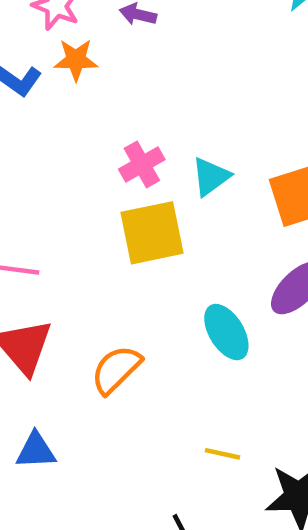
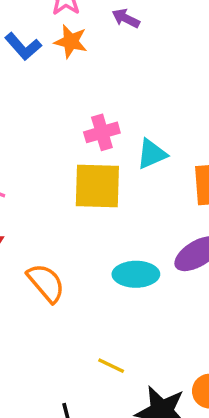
cyan ellipse: (226, 332) -> (136, 274), turned -72
orange semicircle: (116, 369) -> (46, 283), turned 81

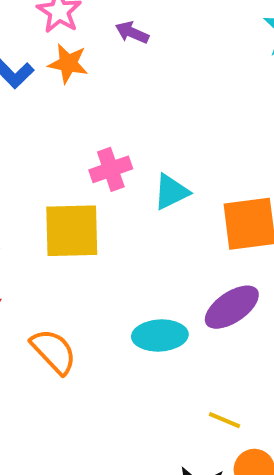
yellow square: (97, 186) -> (72, 231), moved
yellow line: (111, 366) -> (225, 420), moved

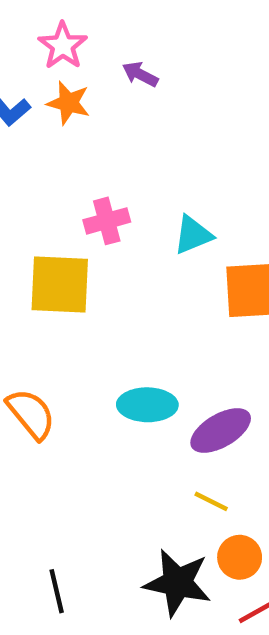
cyan triangle: (171, 192) -> (193, 235), moved
purple ellipse: (232, 307) -> (221, 430), moved

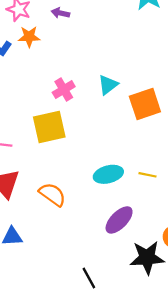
purple ellipse: (221, 430) -> (119, 220), moved
yellow line: (211, 501) -> (147, 175), moved

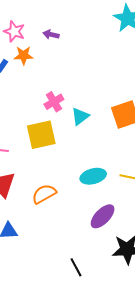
cyan triangle: (108, 85) -> (80, 116), moved
orange semicircle: (52, 194) -> (44, 194), turned -65

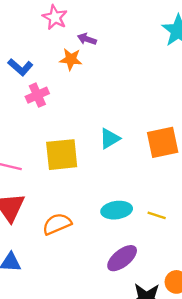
pink star: (14, 31) -> (55, 17), moved
orange star: (24, 55) -> (71, 59), moved
pink cross: (54, 102) -> (37, 95), moved

